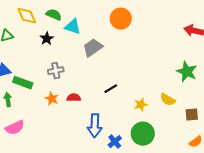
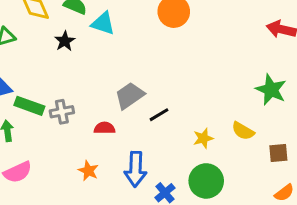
gray trapezoid: (93, 48) -> (130, 96), moved
gray cross: (56, 71) -> (62, 112), moved
orange star: (52, 99) -> (88, 171), moved

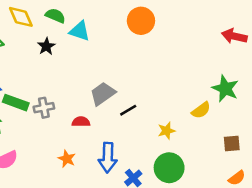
yellow semicircle: (243, 131) -> (201, 110), moved, turned -66

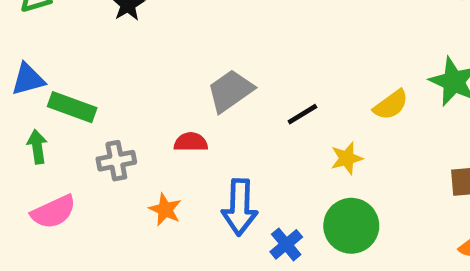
gray cross: (44, 108) -> (116, 161), moved
black line: (128, 110) -> (302, 114), moved
yellow semicircle: (201, 110) -> (391, 105), moved

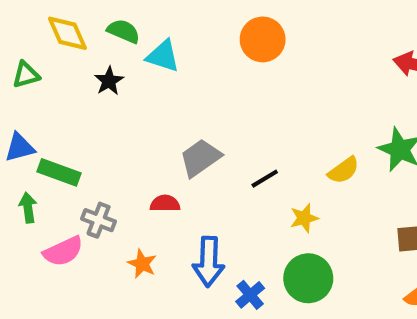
gray cross: (116, 161) -> (99, 220), turned 32
pink semicircle: (54, 212) -> (63, 251), moved

